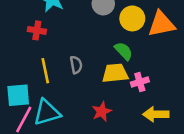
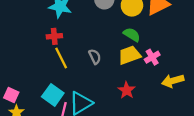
yellow line: (45, 71) -> (61, 58), moved
cyan square: (18, 95) -> (53, 95), turned -35

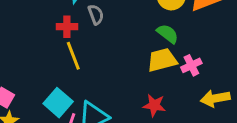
gray semicircle: (95, 57) -> (96, 15), moved
red star: (127, 90) -> (154, 105), turned -30

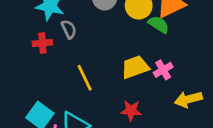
green semicircle: (168, 34) -> (159, 24), moved
yellow line: (73, 56) -> (85, 78), moved

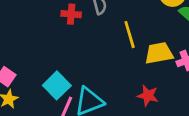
yellow line: (85, 78) -> (130, 35), moved

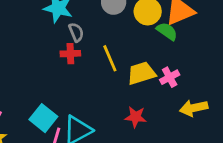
red cross: (71, 14) -> (70, 54), moved

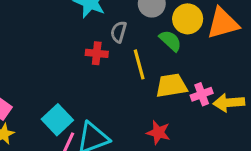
green semicircle: (167, 31) -> (170, 41), moved
gray semicircle: (76, 32) -> (119, 32), moved, turned -150
yellow arrow: (194, 108) -> (229, 103), moved

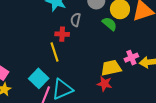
yellow line: (139, 64) -> (55, 52), moved
yellow trapezoid: (171, 86) -> (111, 68), moved

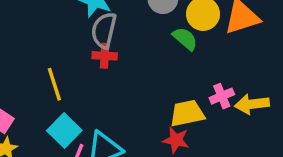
gray semicircle: (76, 20) -> (104, 30), moved, size x1.5
yellow line: (55, 52) -> (54, 84), moved

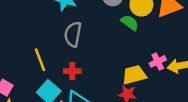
gray semicircle: (104, 30) -> (73, 34), moved
red cross: (105, 56) -> (72, 71), moved

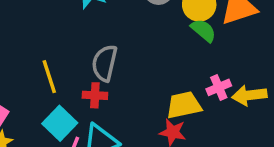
green semicircle: (130, 23) -> (203, 30), moved
gray semicircle: (73, 34) -> (105, 63), moved

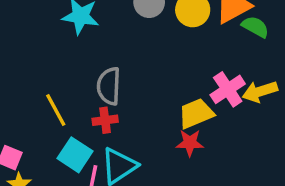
green semicircle: (203, 30) -> (255, 27), moved
pink cross: (219, 87) -> (228, 89), size x1.4

